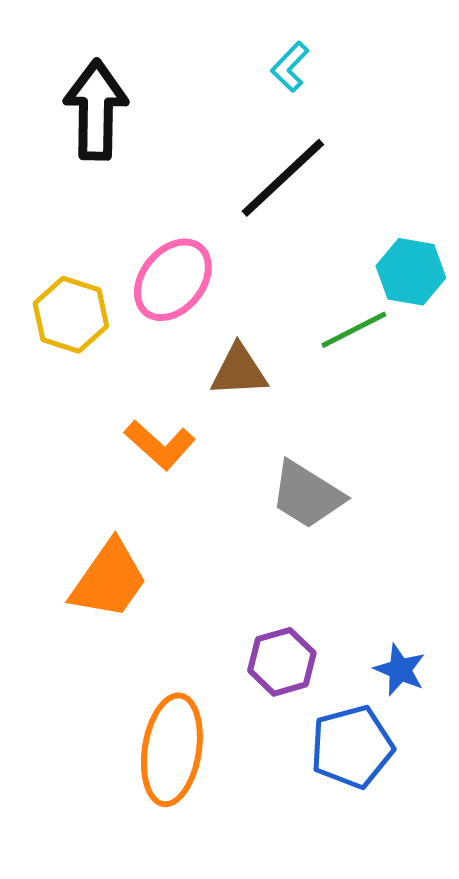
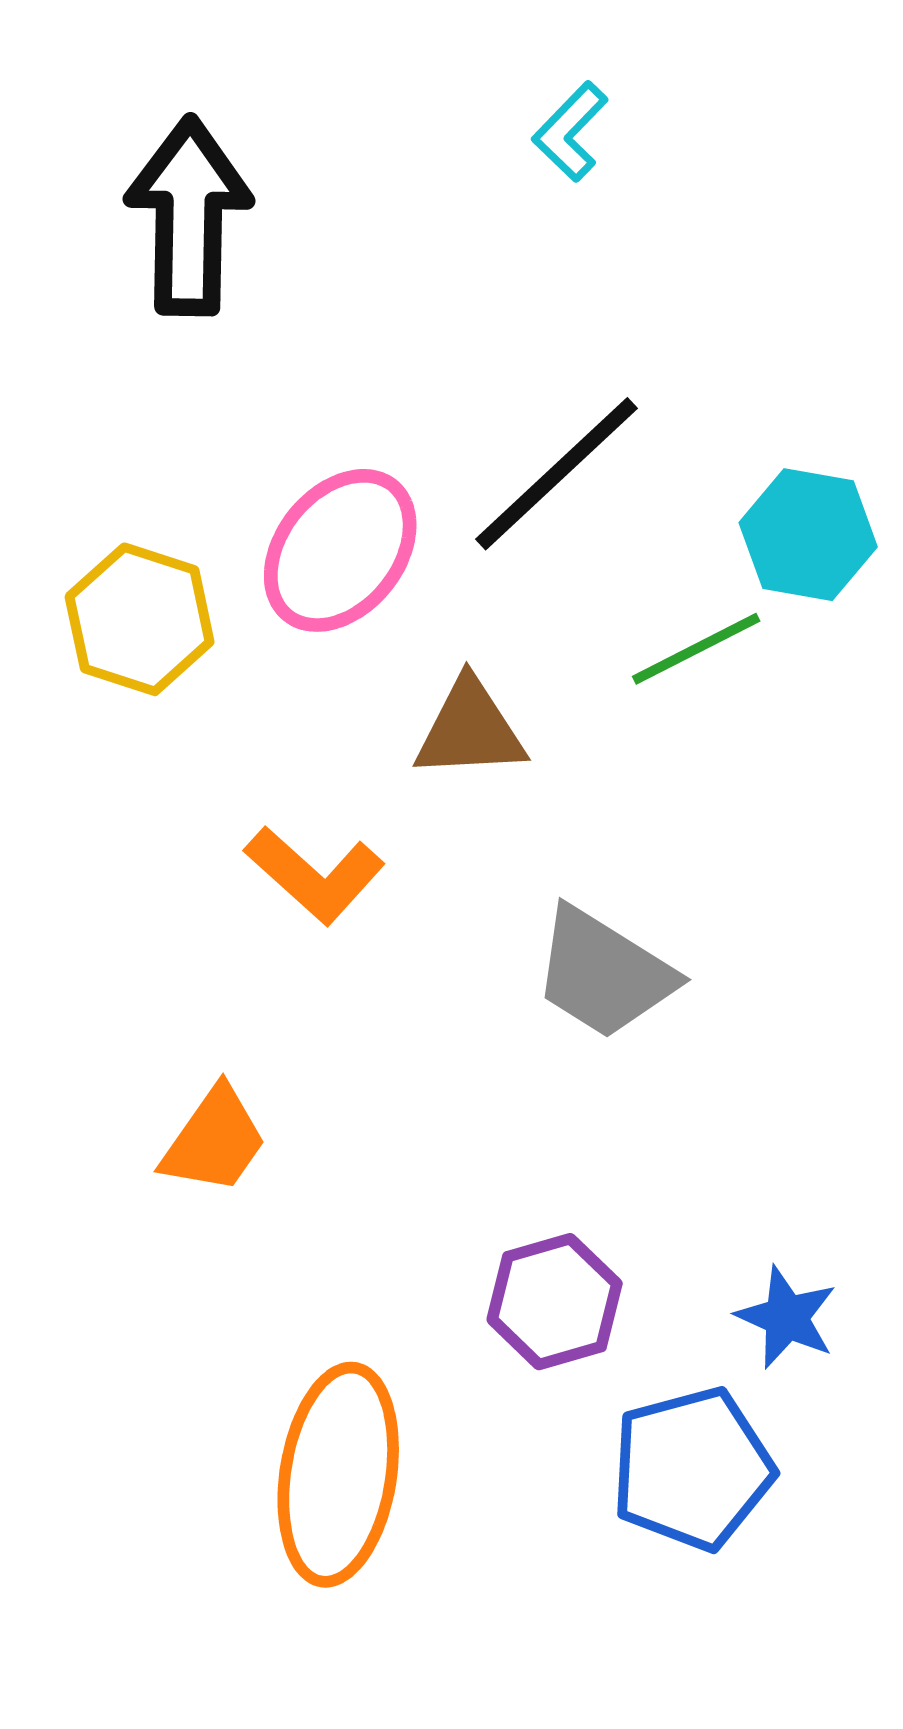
black line: (283, 178) -> (556, 474), moved
orange trapezoid: (109, 580) -> (214, 1140), size x0.7

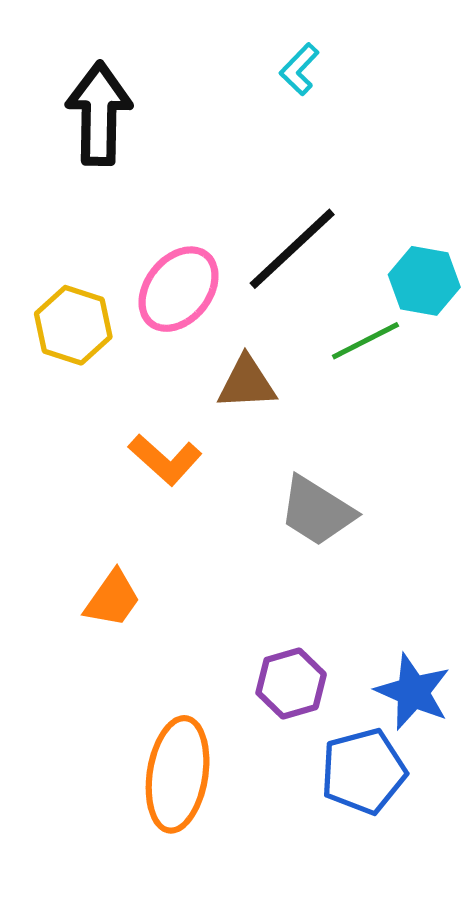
blue star: (787, 1317) -> (413, 692), size x1.4

